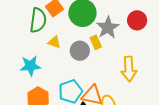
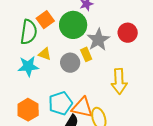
cyan star: (30, 66) -> (28, 66), moved

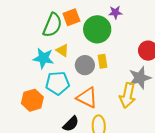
gray star: (98, 40) -> (140, 78), moved
cyan pentagon: (60, 103) -> (58, 83), moved
orange triangle: (82, 107) -> (87, 98), moved

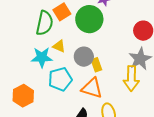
yellow rectangle: (102, 61) -> (96, 65), moved
orange hexagon: (32, 100) -> (23, 96), moved

